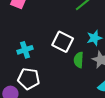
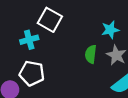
white square: (63, 42) -> (50, 20), moved

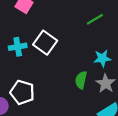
cyan cross: (29, 40) -> (18, 47), moved

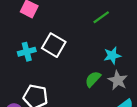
green semicircle: (81, 80) -> (93, 79), turned 36

